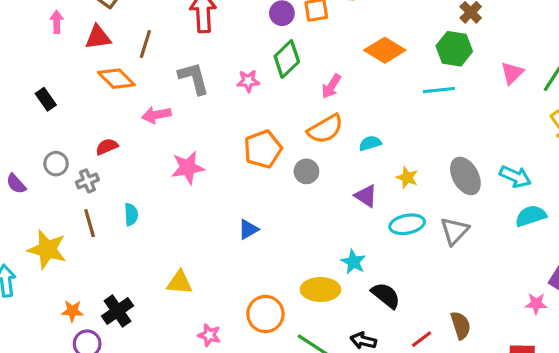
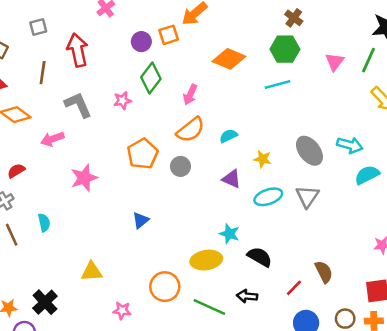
brown line: (145, 44) -> (43, 73), moved

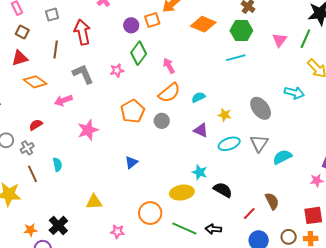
orange diamond: (229, 59) -> (203, 24), moved
pink arrow: (190, 95) -> (169, 66), turned 126
cyan arrow: (350, 145) -> (294, 93), moved
cyan semicircle: (367, 175) -> (282, 157), moved
black arrow: (247, 296) -> (213, 229), moved

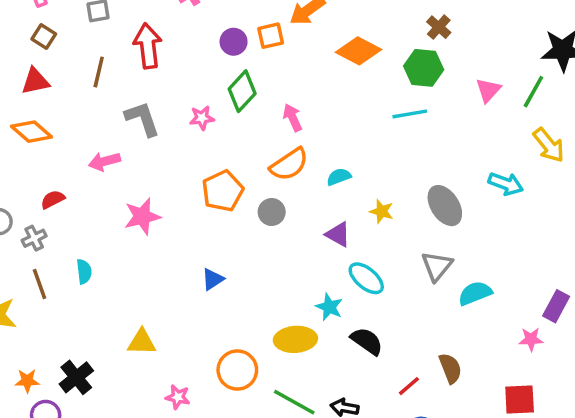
orange diamond: (35, 82) -> (32, 132), moved
cyan ellipse: (229, 144) -> (366, 278), moved, turned 55

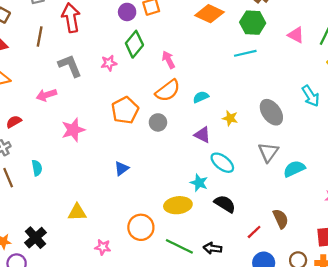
pink triangle: (488, 90) -> (296, 35), turned -42
cyan arrow: (506, 184) -> (311, 96), turned 40

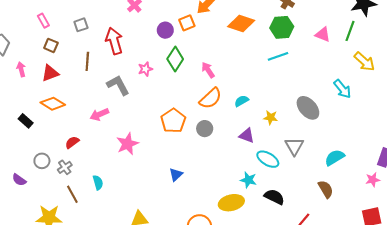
pink star: (109, 63) -> (145, 69), moved
gray triangle: (268, 152) -> (294, 146), moved
brown semicircle: (281, 219) -> (326, 189), moved

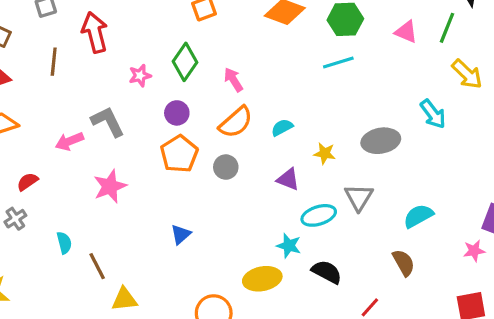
purple circle: (165, 30) -> (177, 113), moved
gray L-shape: (118, 85) -> (108, 122), moved
gray ellipse: (308, 108) -> (381, 141), turned -60
cyan ellipse: (268, 159) -> (319, 215), turned -50
brown line: (72, 194) -> (97, 266), moved

